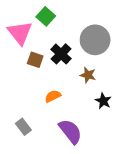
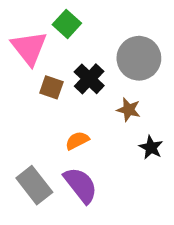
gray rectangle: (23, 127) -> (34, 185), size x1.5
purple semicircle: (70, 131) -> (81, 185), moved

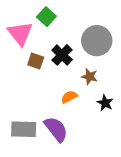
orange semicircle: (77, 141) -> (69, 97), moved
gray rectangle: (34, 185) -> (24, 129), turned -50

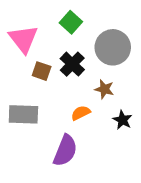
green square: (46, 17) -> (71, 22), moved
gray rectangle: (24, 129) -> (23, 114), moved
purple semicircle: (56, 129) -> (65, 151), turned 60

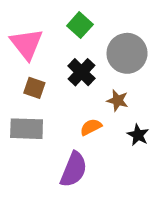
brown square: (42, 71) -> (34, 88), moved

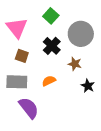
orange semicircle: (91, 127) -> (49, 81), moved
purple semicircle: (74, 169) -> (29, 108), moved, turned -60

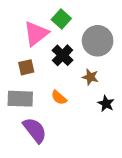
pink triangle: (17, 28) -> (36, 34), moved, turned 30
brown square: (22, 56) -> (26, 67), turned -32
orange semicircle: (49, 81) -> (59, 98), turned -112

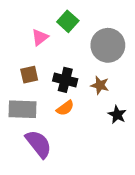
pink triangle: (36, 34) -> (40, 37), size x0.6
black cross: (63, 55) -> (65, 80), moved, turned -30
orange semicircle: (59, 98) -> (65, 108), turned -77

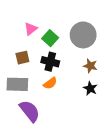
green square: (68, 21) -> (50, 38), moved
brown star: (100, 85) -> (90, 66), moved

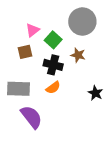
gray circle: (83, 35) -> (82, 22), moved
brown square: (22, 58) -> (25, 52), moved
brown star: (90, 66) -> (78, 55), moved

